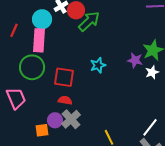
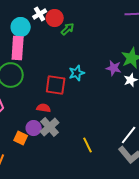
green arrow: (89, 21) -> (68, 29), size x0.6
red square: (64, 77) -> (56, 85), moved
orange square: (42, 130) -> (21, 138), turned 32

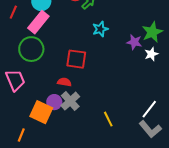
pink rectangle: (18, 48) -> (38, 22), turned 35
cyan star: (77, 73) -> (100, 29), moved
orange square: (21, 138) -> (41, 112), size x1.6

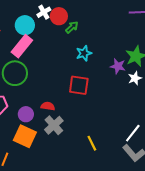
red square: (76, 59) -> (79, 85), moved
purple circle: (54, 102) -> (26, 114), moved

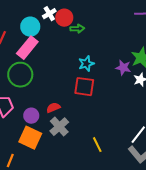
green arrow: (72, 27) -> (77, 29), turned 40
cyan star: (84, 53) -> (86, 64), moved
red semicircle: (48, 106) -> (53, 108), turned -32

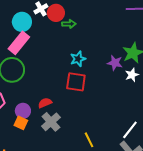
orange square: (30, 138) -> (21, 123), moved, size x0.6

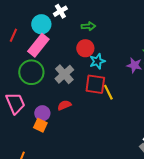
red circle: (56, 13) -> (85, 48), moved
gray cross: (51, 122) -> (64, 74), moved
yellow line: (89, 140) -> (108, 92), moved

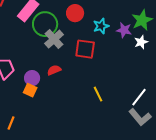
cyan star: (97, 61) -> (101, 26), moved
green circle: (31, 72) -> (45, 24), moved
yellow line: (108, 92) -> (98, 94), moved

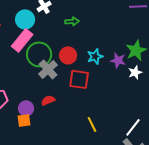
red circle: (75, 13) -> (68, 55), moved
orange square: (30, 90) -> (24, 120), turned -32

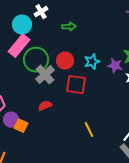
purple circle: (26, 108) -> (11, 120), moved
orange square: (24, 120) -> (21, 126), turned 32

